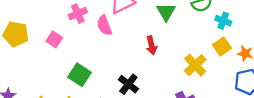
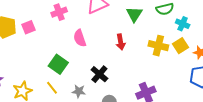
pink semicircle: (104, 25) -> (80, 38), moved
pink square: (54, 39) -> (29, 27), moved, turned 32
yellow cross: (195, 65) -> (158, 46), moved, turned -36

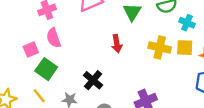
pink square: (29, 27) -> (31, 49), moved
pink semicircle: (80, 38) -> (54, 38), moved
yellow square: (180, 46) -> (185, 48), turned 35

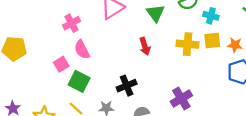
black cross: (93, 80) -> (127, 86), turned 36

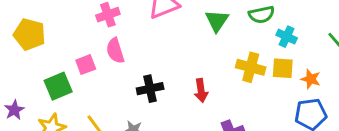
red arrow: (145, 46) -> (201, 90), moved
green square: (79, 81) -> (58, 86), moved, turned 30
black cross: (127, 86) -> (150, 89), moved

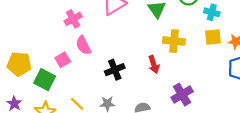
yellow pentagon: (29, 34) -> (19, 64), moved
yellow cross: (251, 67) -> (174, 41), moved
green square: (58, 86) -> (45, 80), turned -30

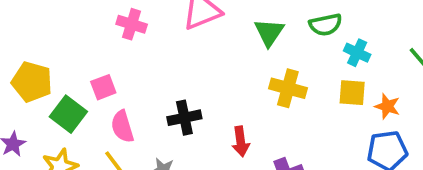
pink cross: (73, 19) -> (132, 24), turned 36
pink semicircle: (83, 45) -> (122, 126), moved
red arrow: (154, 64) -> (241, 141), moved

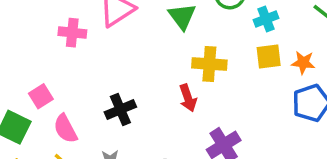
pink cross: (132, 24) -> (72, 33), moved
cyan cross: (357, 53) -> (266, 19), turned -35
red arrow: (241, 141) -> (188, 98), moved

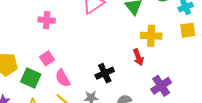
pink cross: (72, 33) -> (47, 20), moved
black cross: (120, 109) -> (105, 73), moved

